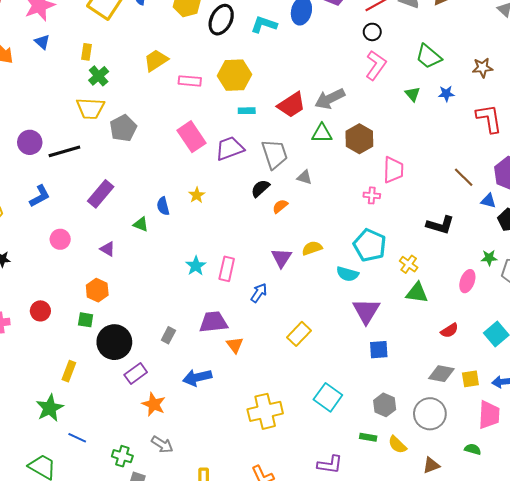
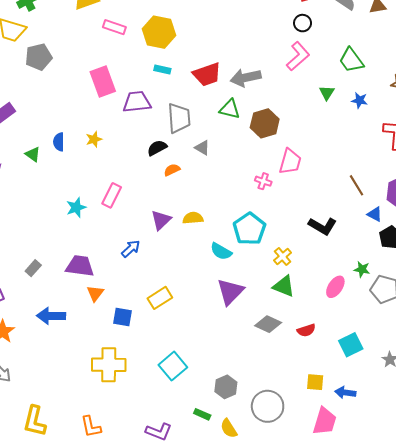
pink rectangle: (227, 269) -> (112, 195), moved
blue square: (379, 350) -> (123, 317), moved
gray diamond: (441, 374) -> (268, 324), moved

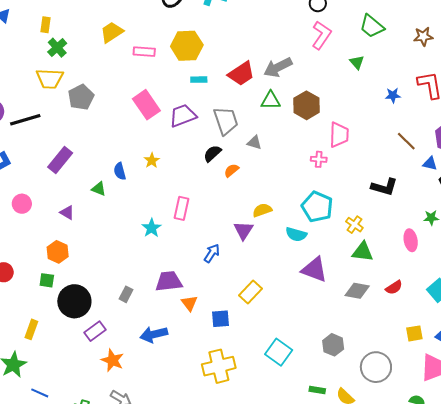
blue star: (360, 100) -> (393, 95), moved
purple triangle: (161, 220) -> (243, 230), moved
pink ellipse: (335, 287) -> (411, 240), turned -30
purple triangle: (230, 292) -> (314, 270), turned -40
gray hexagon: (226, 387) -> (333, 345), moved

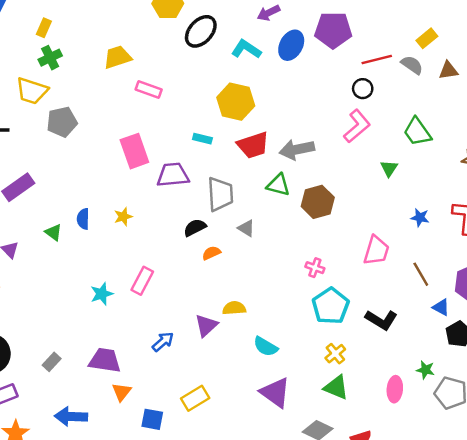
yellow hexagon: (187, 46) -> (236, 102), moved
pink trapezoid: (339, 135) -> (376, 251), moved
cyan pentagon: (317, 207) -> (331, 306), moved

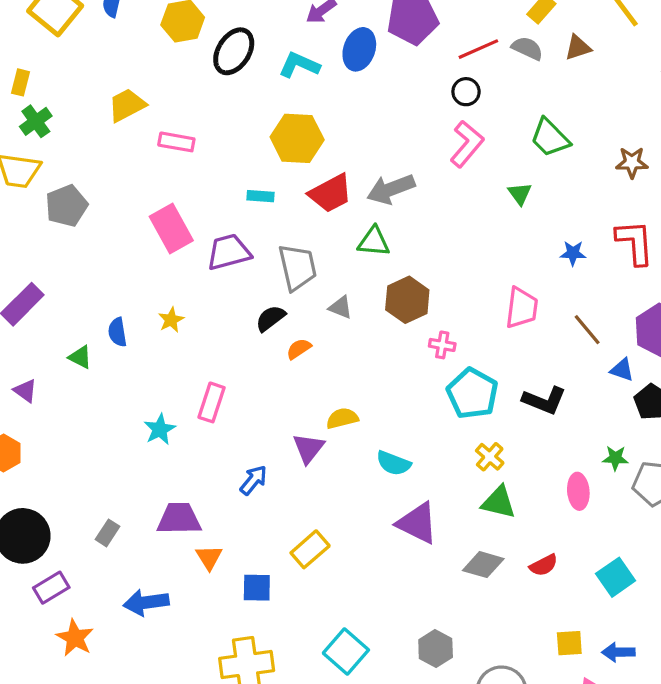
brown hexagon: (318, 202) -> (407, 300), moved

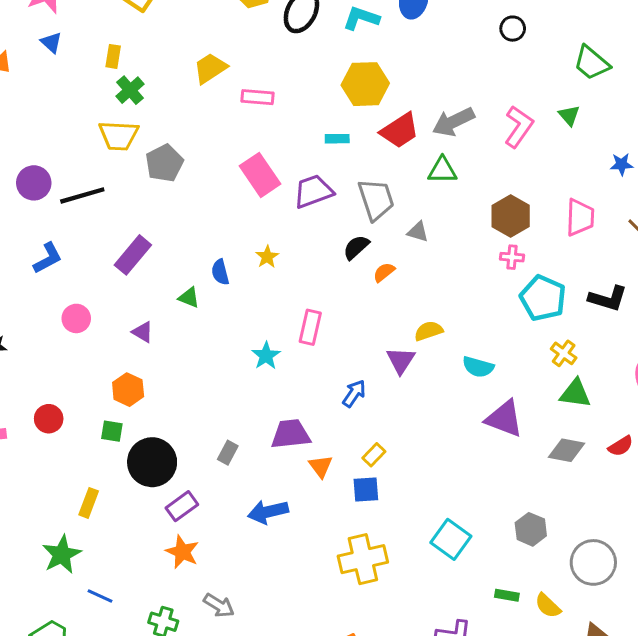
pink L-shape: (467, 144) -> (519, 127), moved
brown hexagon: (407, 300) -> (511, 216), moved
yellow rectangle: (310, 549) -> (374, 455), moved, size x0.7
orange star: (75, 638) -> (182, 552), moved

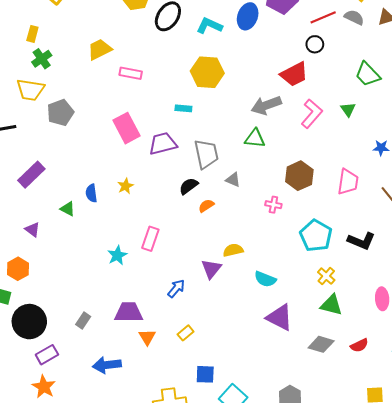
red trapezoid: (400, 131) -> (294, 74), moved
pink cross: (512, 257) -> (273, 205), moved
blue square: (366, 489) -> (205, 374), moved

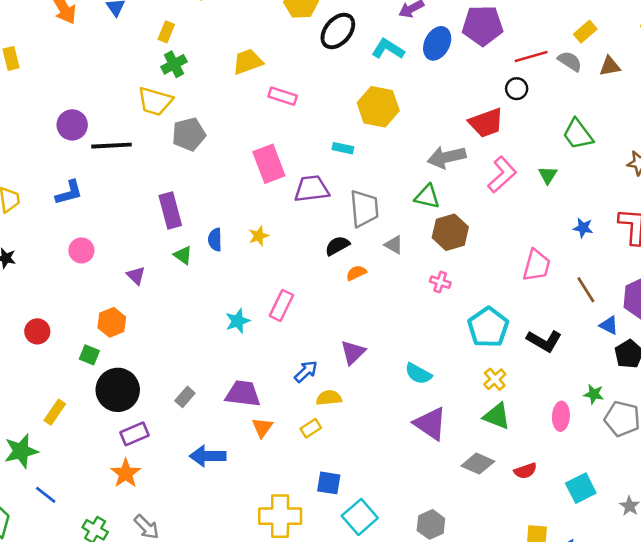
purple rectangle: (31, 175) -> (170, 210), moved, turned -68
brown hexagon: (299, 176) -> (450, 232), moved
yellow semicircle: (233, 250) -> (329, 398), moved

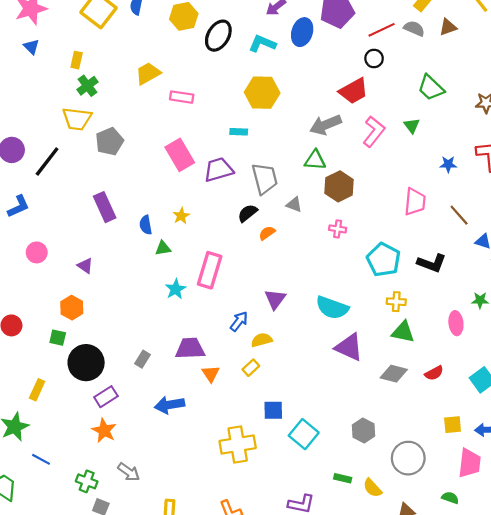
black line: (111, 146) -> (47, 162), turned -40
green triangle: (183, 255) -> (163, 248), moved, turned -35
pink rectangle: (281, 305) -> (210, 270), size x1.4
cyan semicircle: (418, 374) -> (332, 308), size x1.4
yellow cross: (495, 379) -> (396, 302), turned -36

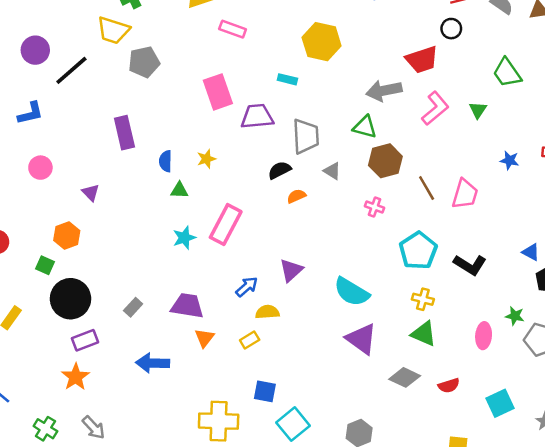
brown line: (459, 215) -> (427, 188), moved

